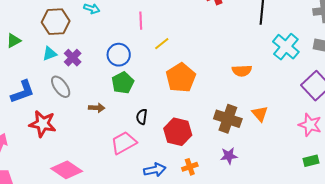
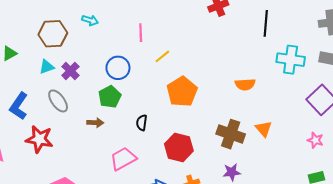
cyan cross: (286, 47) -> (291, 60), turned -32
green pentagon: (123, 83) -> (110, 97), moved
blue L-shape: (23, 92) -> (19, 106), turned 144
black semicircle: (142, 117) -> (142, 123), moved
pink star: (310, 125) -> (315, 140), size x0.7

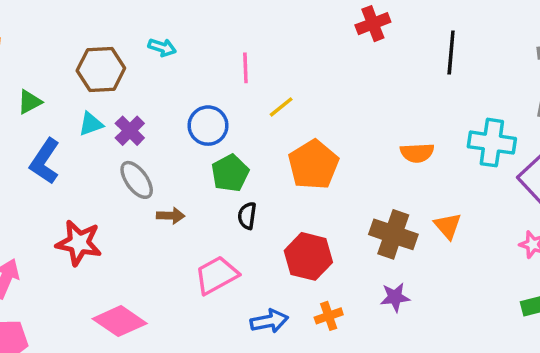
cyan cross: (291, 60) -> (492, 143), moved
green pentagon: (110, 97) -> (230, 173), moved
gray ellipse: (58, 101) -> (137, 180), moved
blue L-shape: (19, 106) -> (45, 161), moved

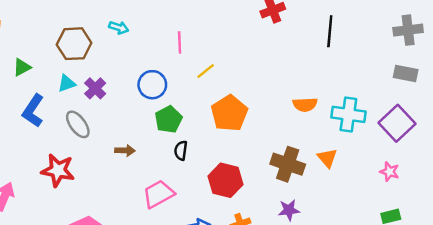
cyan cross: (492, 143) -> (348, 114), moved
gray ellipse: (137, 180) -> (78, 124), moved

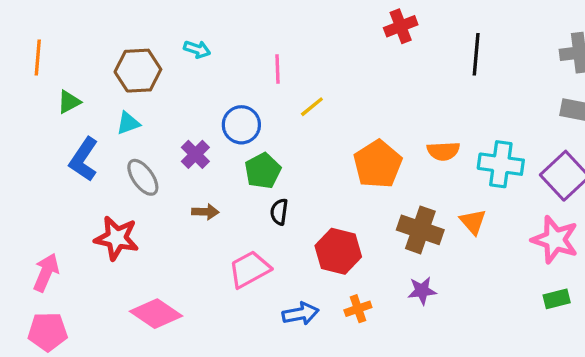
purple cross: (95, 88) -> (195, 154), moved
orange pentagon: (229, 113) -> (378, 164), moved
pink star: (389, 172) -> (555, 240), size x1.8

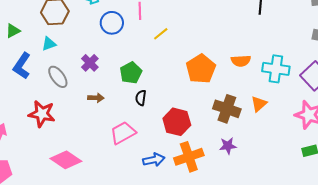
blue circle: (241, 125) -> (112, 23), moved
orange triangle: (473, 222) -> (259, 104), turned 30
orange cross: (358, 309) -> (189, 157), size x1.8

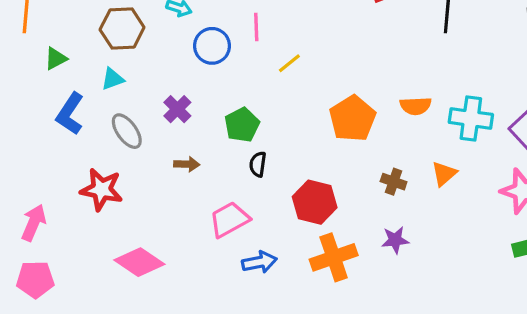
brown cross: (227, 109) -> (394, 182), size x0.6
blue arrow: (154, 160) -> (259, 262), moved

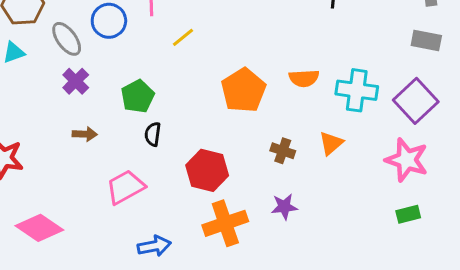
gray ellipse: (127, 131) -> (67, 39), moved
blue arrow: (259, 262) -> (154, 246), moved

